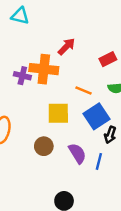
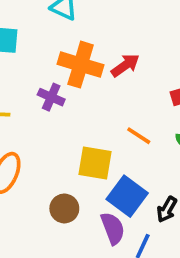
orange cross: (44, 69) -> (81, 65), moved
blue square: (97, 116) -> (127, 196), moved, turned -30

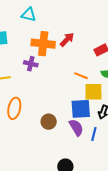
yellow square: (95, 163) -> (93, 92), moved
blue square: (127, 196) -> (81, 109), turned -30

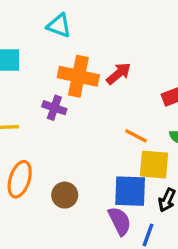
brown circle: (49, 122) -> (65, 195), moved

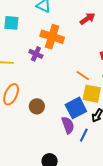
red arrow: (119, 73) -> (87, 19), moved
blue square: (130, 191) -> (76, 108), turned -35

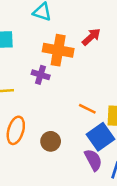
red arrow: (87, 19) -> (91, 37), moved
orange line: (83, 76) -> (87, 109), moved

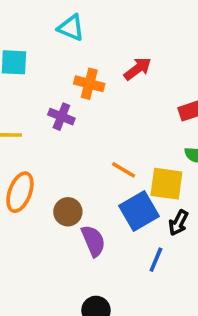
orange cross: (58, 50) -> (89, 84), size x0.7
purple semicircle: (93, 160) -> (93, 241), moved

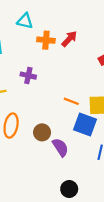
orange cross: (89, 84) -> (46, 40), moved
blue square: (139, 211) -> (85, 125), turned -30

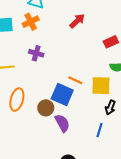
orange cross: (46, 40) -> (31, 22), moved, turned -35
blue square: (85, 125) -> (62, 95), moved

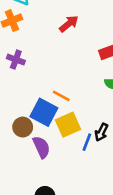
yellow square: (101, 86) -> (68, 125), moved, turned -30
blue line: (100, 130) -> (87, 142), moved

